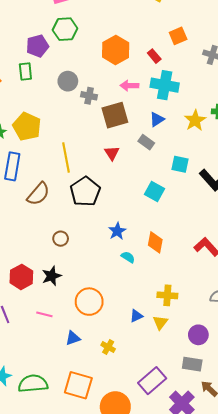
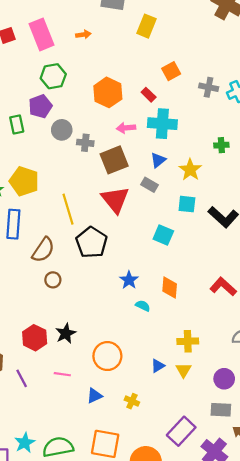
purple pentagon: (37, 46) -> (40, 106), moved
yellow star: (195, 120) -> (190, 170), moved
red triangle: (112, 153) -> (115, 200), size x1.8
brown circle: (61, 239) -> (53, 280), moved

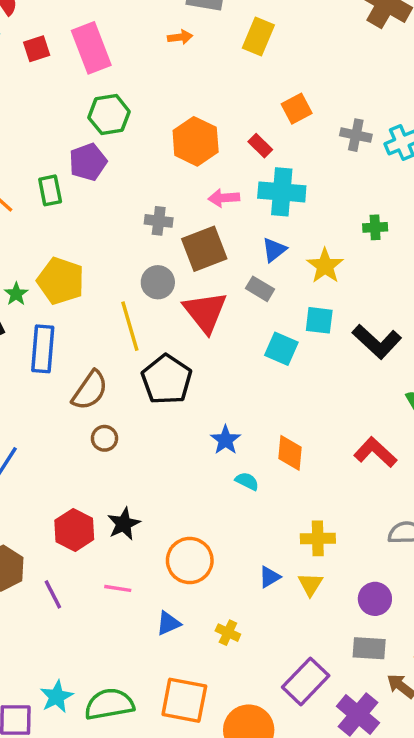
orange arrow: (83, 35) -> (180, 37), moved
gray circle: (62, 130) -> (158, 282), moved
cyan square: (163, 235) -> (281, 349), moved

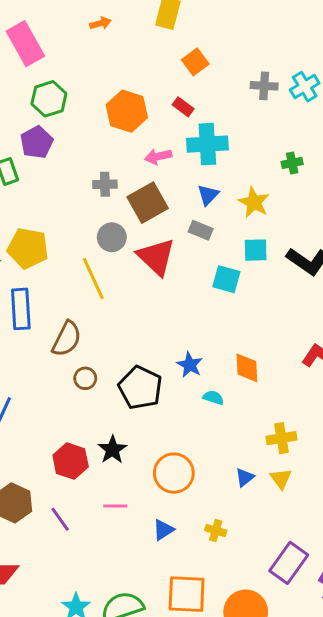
orange square: (297, 109) -> (195, 62), moved
black pentagon: (167, 380) -> (140, 388), moved

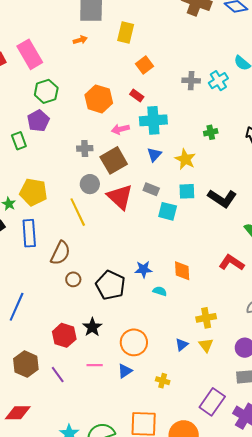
gray rectangle: (201, 230) -> (151, 189), moved
blue star: (190, 365) -> (144, 269), turned -30
blue triangle: (163, 530) -> (125, 371), moved

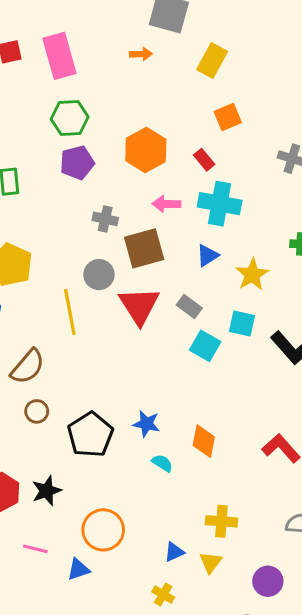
purple pentagon: (38, 121) -> (77, 163), moved
yellow cross: (163, 381) -> (163, 594), moved

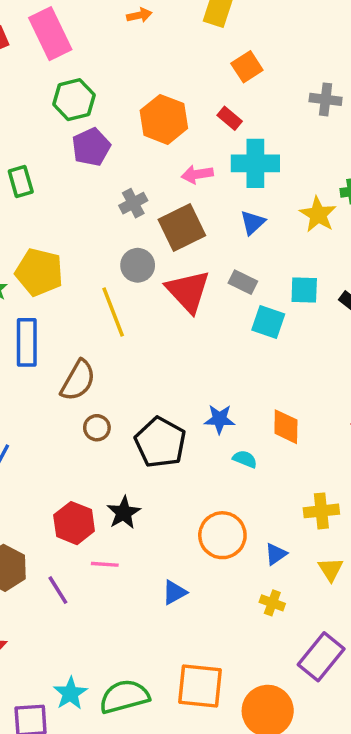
gray cross: (105, 219) -> (133, 203), turned -30
yellow star: (252, 275) -> (318, 214), moved
orange circle: (103, 530) -> (222, 535), moved
pink line: (35, 549) -> (105, 564), moved
yellow triangle: (211, 562) -> (331, 569), moved

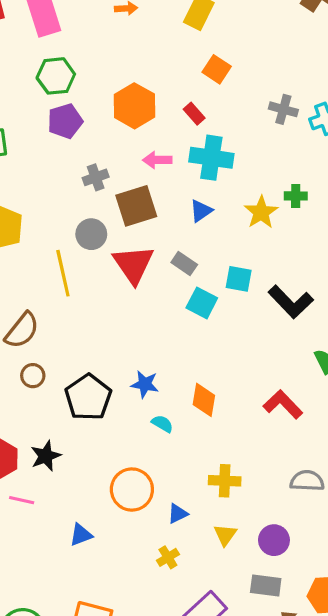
orange square: (247, 67) -> (217, 69), turned -32
yellow cross: (272, 603) -> (168, 557), turned 30

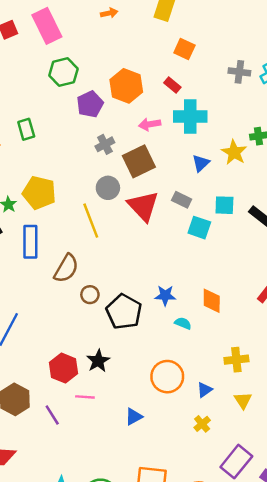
purple pentagon: (65, 121) -> (90, 104), moved
blue triangle: (201, 211) -> (201, 163), moved
brown circle: (33, 376) -> (90, 295), moved

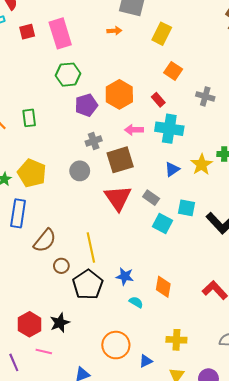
gray cross: (239, 72) -> (205, 96), moved
gray circle: (108, 188) -> (80, 171), moved
yellow line: (91, 221) -> (91, 248), moved

